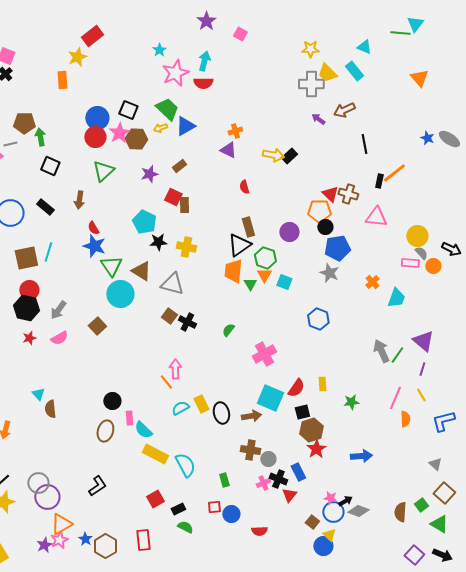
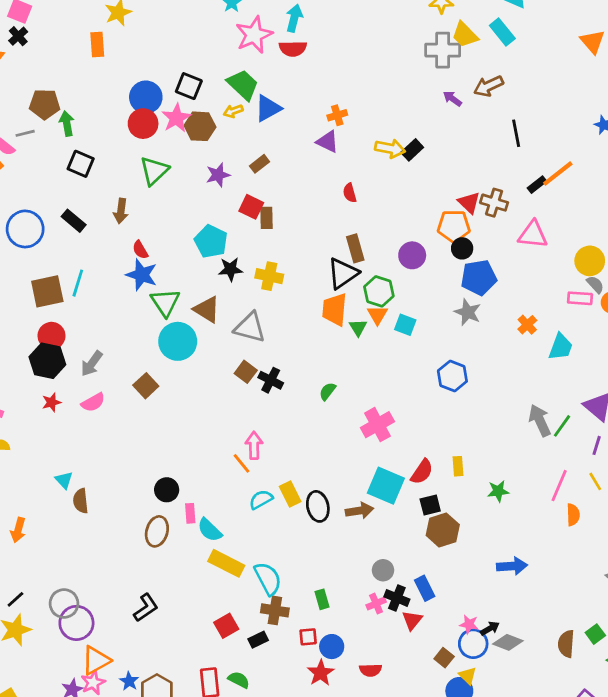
black rectangle: (379, 181) -> (537, 185), turned 40
red star: (316, 449) -> (321, 673), moved
brown cross: (250, 450) -> (275, 610), moved
green semicircle: (185, 527) -> (239, 680), moved

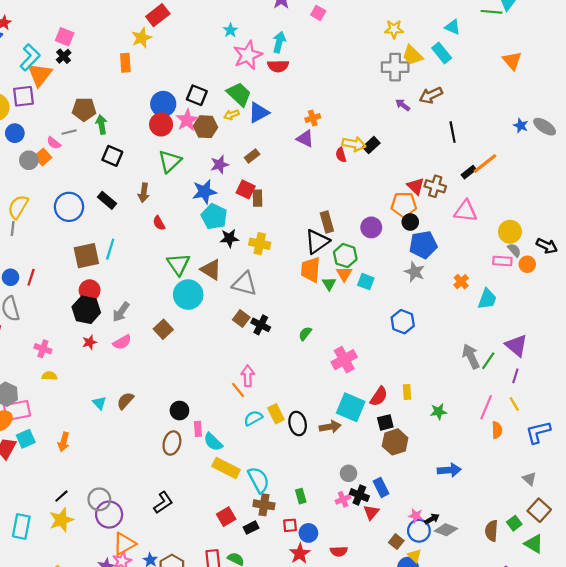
red semicircle: (350, 193) -> (341, 155), moved
blue star: (142, 275) -> (204, 192), moved, turned -30
brown semicircle: (81, 501) -> (125, 401), moved, turned 48

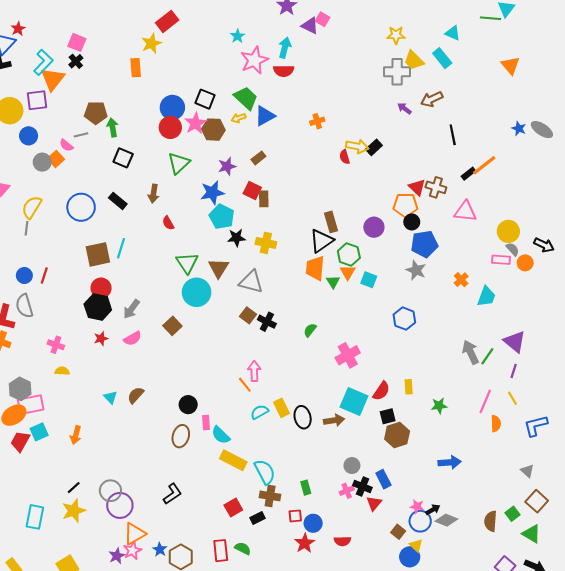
purple triangle: (305, 139) -> (310, 26), moved
brown triangle: (211, 270) -> (219, 268), turned 30

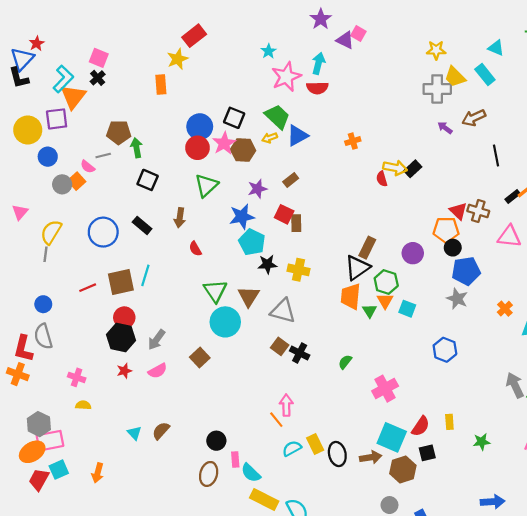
brown rectangle: (331, 222) -> (367, 248), turned 42
red line: (44, 275) -> (88, 288), moved, turned 49
brown hexagon: (397, 435) -> (403, 470), moved

